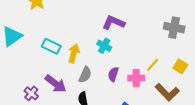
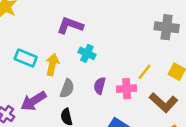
purple L-shape: (114, 23) -> (70, 26), moved
purple arrow: (56, 84) -> (33, 101), turned 115

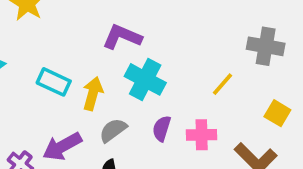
cyan cross: (87, 53) -> (145, 79), size x1.5
yellow line: (144, 72) -> (223, 84), moved
gray semicircle: (67, 88) -> (113, 130), turned -150

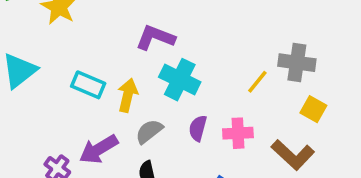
gray cross: (266, 46) -> (297, 63), moved

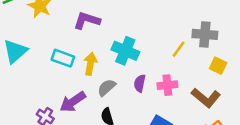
purple L-shape: (155, 37) -> (87, 20), moved

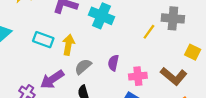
cyan cross: (125, 51) -> (102, 16), moved
yellow square: (218, 66) -> (193, 52), moved
pink cross: (167, 85) -> (138, 76), moved

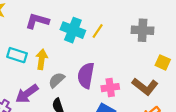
yellow line: (149, 32) -> (98, 31), moved
purple semicircle: (113, 63) -> (86, 75), size x1.6

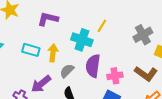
cyan cross: (73, 30) -> (82, 40), moved
gray cross: (143, 30) -> (143, 35), moved, turned -30

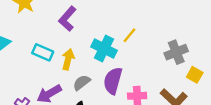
purple L-shape: (48, 19) -> (67, 19), turned -70

